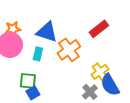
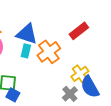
cyan rectangle: (38, 54) -> (26, 51), moved
blue square: (33, 93) -> (13, 95), turned -32

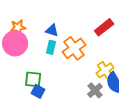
blue triangle: (27, 34) -> (52, 30), size x0.6

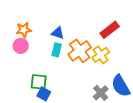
pink circle: (15, 43) -> (21, 46), size x0.6
yellow cross: (105, 70) -> (101, 55), moved

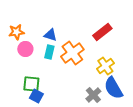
pink circle: (21, 46) -> (25, 49), moved
yellow cross: (101, 55) -> (105, 66), moved

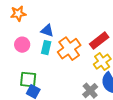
orange star: (16, 32) -> (18, 14), moved
red rectangle: (102, 32) -> (99, 41), moved

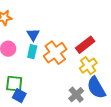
blue triangle: (47, 31) -> (33, 35), turned 40

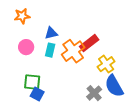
blue triangle: (33, 35) -> (51, 33), turned 48
red rectangle: (85, 45) -> (89, 43), moved

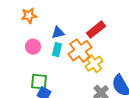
red rectangle: (89, 43) -> (96, 30), moved
yellow cross: (106, 64) -> (94, 64), moved

